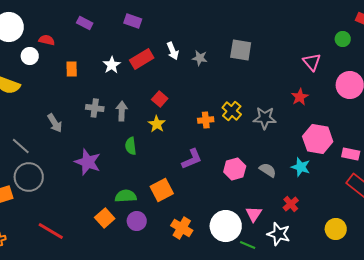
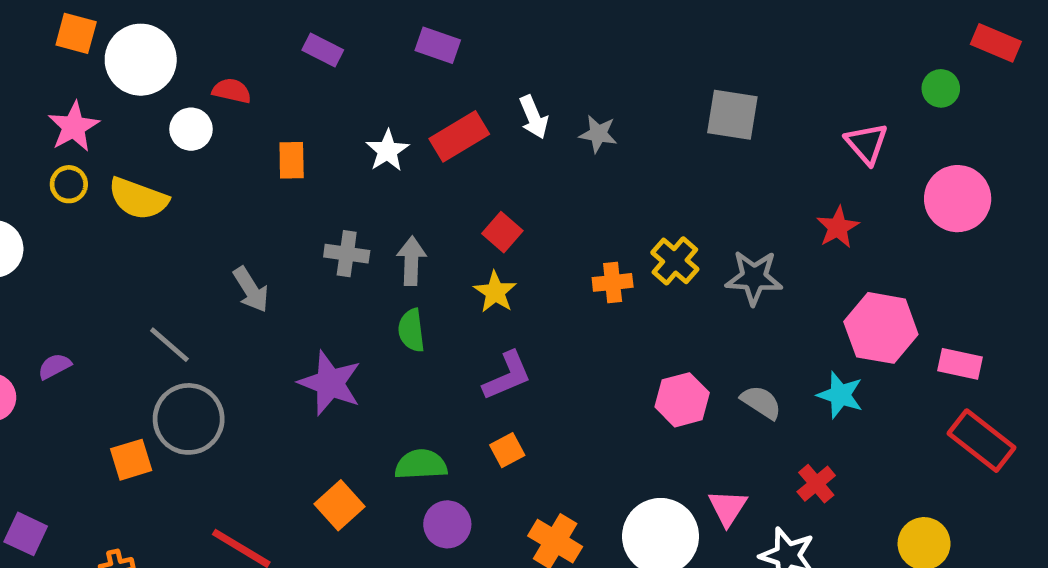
gray square: (241, 50) -> (732, 115), moved
green semicircle: (131, 146) -> (411, 330), moved
purple L-shape: (192, 159) -> (507, 376), moved
orange square: (162, 190) -> (507, 450), size x0.6
orange square: (105, 218) -> (340, 505), moved

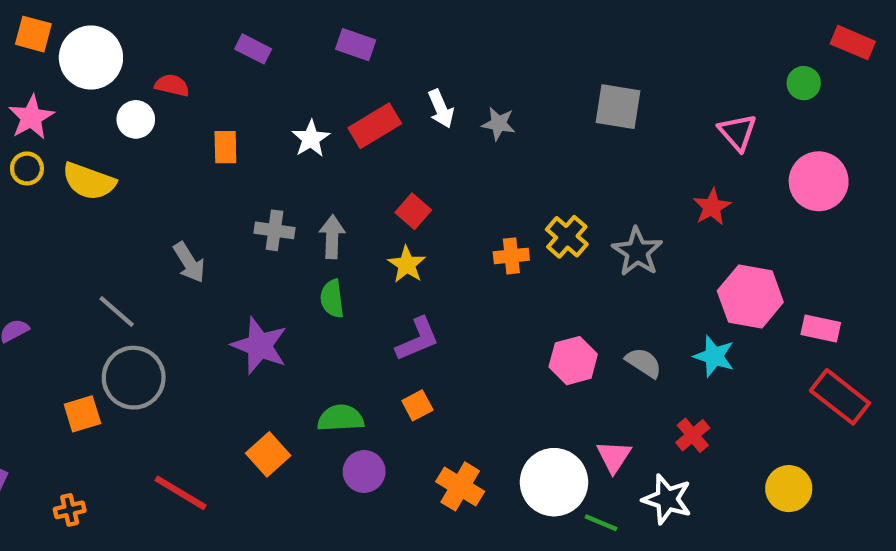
gray star: (754, 278) -> (637, 252), turned 30

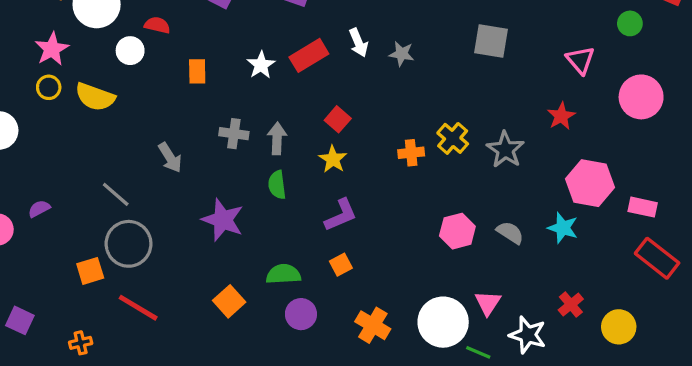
red cross: (693, 435) -> (571, 305), moved
red line: (181, 493) -> (138, 308), moved

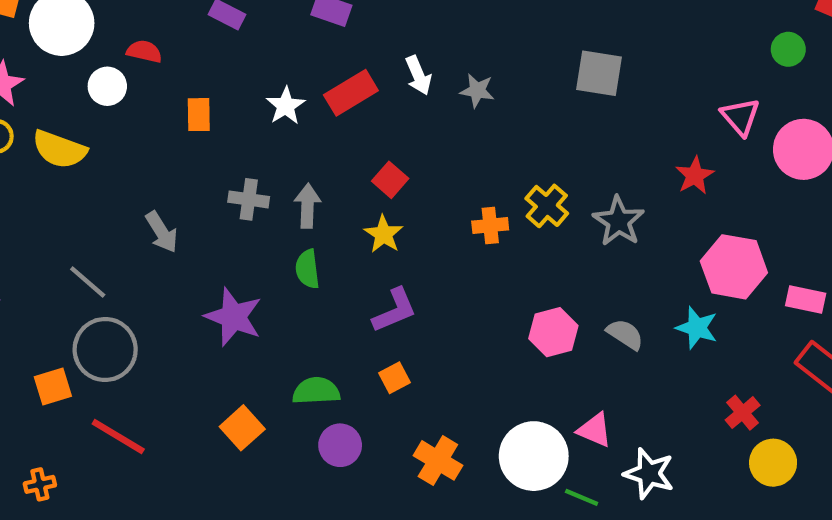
pink triangle: (580, 60) -> (740, 117), moved
pink triangle: (488, 303) -> (595, 430), turned -40
red cross: (571, 305) -> (743, 413), moved

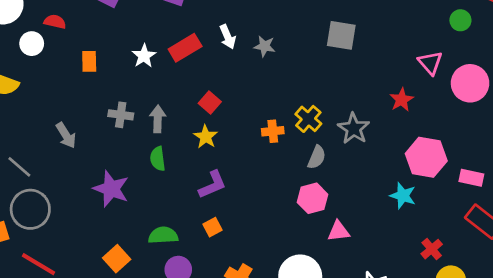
gray semicircle: (625, 334) -> (317, 157), moved, turned 80
pink triangle: (595, 430) -> (339, 231), moved, turned -30

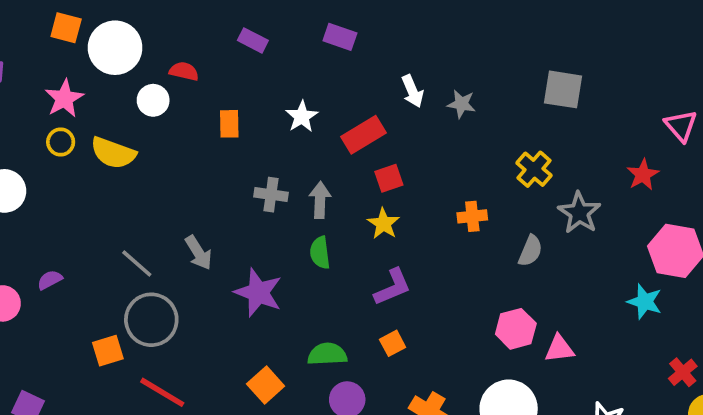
red rectangle: (185, 48) -> (364, 135), moved
red square: (210, 102) -> (389, 178), turned 30
yellow cross: (308, 119) -> (534, 169), moved
gray arrow: (66, 135) -> (198, 253), moved
pink hexagon: (312, 198) -> (516, 329), moved

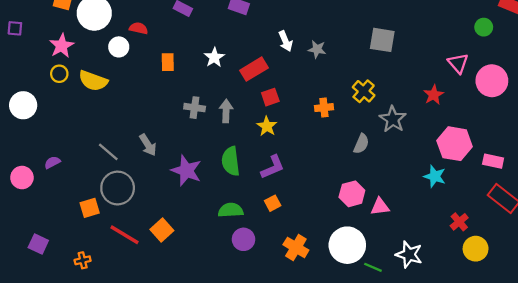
orange cross: (472, 216) -> (324, 108), moved
green semicircle: (320, 253) -> (231, 161), moved, size x1.4
orange square: (266, 385) -> (162, 230), moved

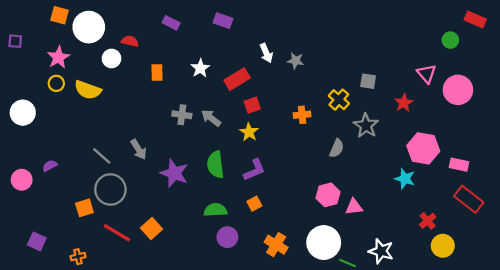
gray square: (382, 40) -> (368, 81), moved, size x0.7
gray arrow: (226, 111) -> (211, 118), turned -54

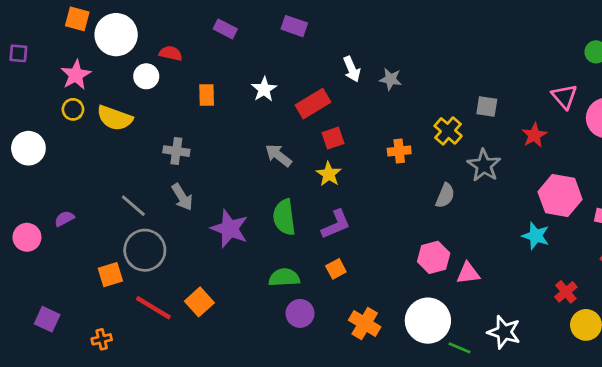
gray cross: (182, 115) -> (176, 151), moved

